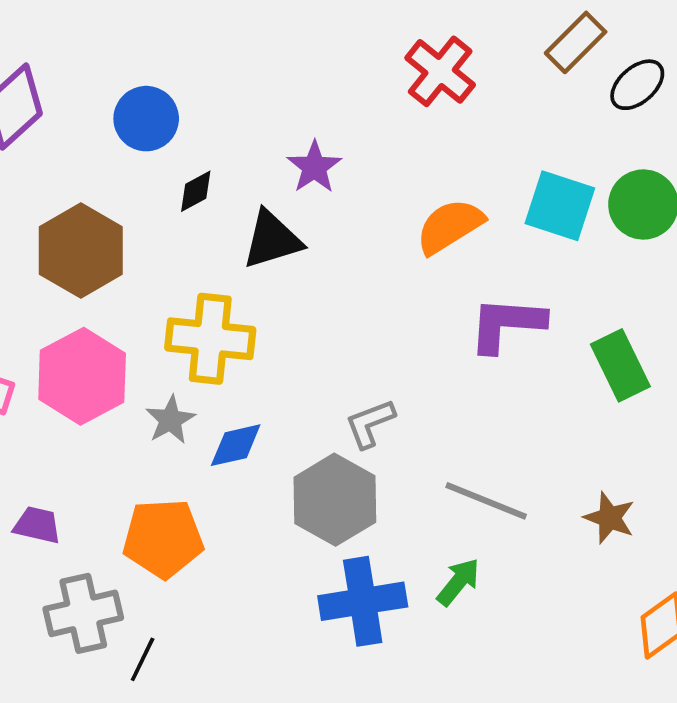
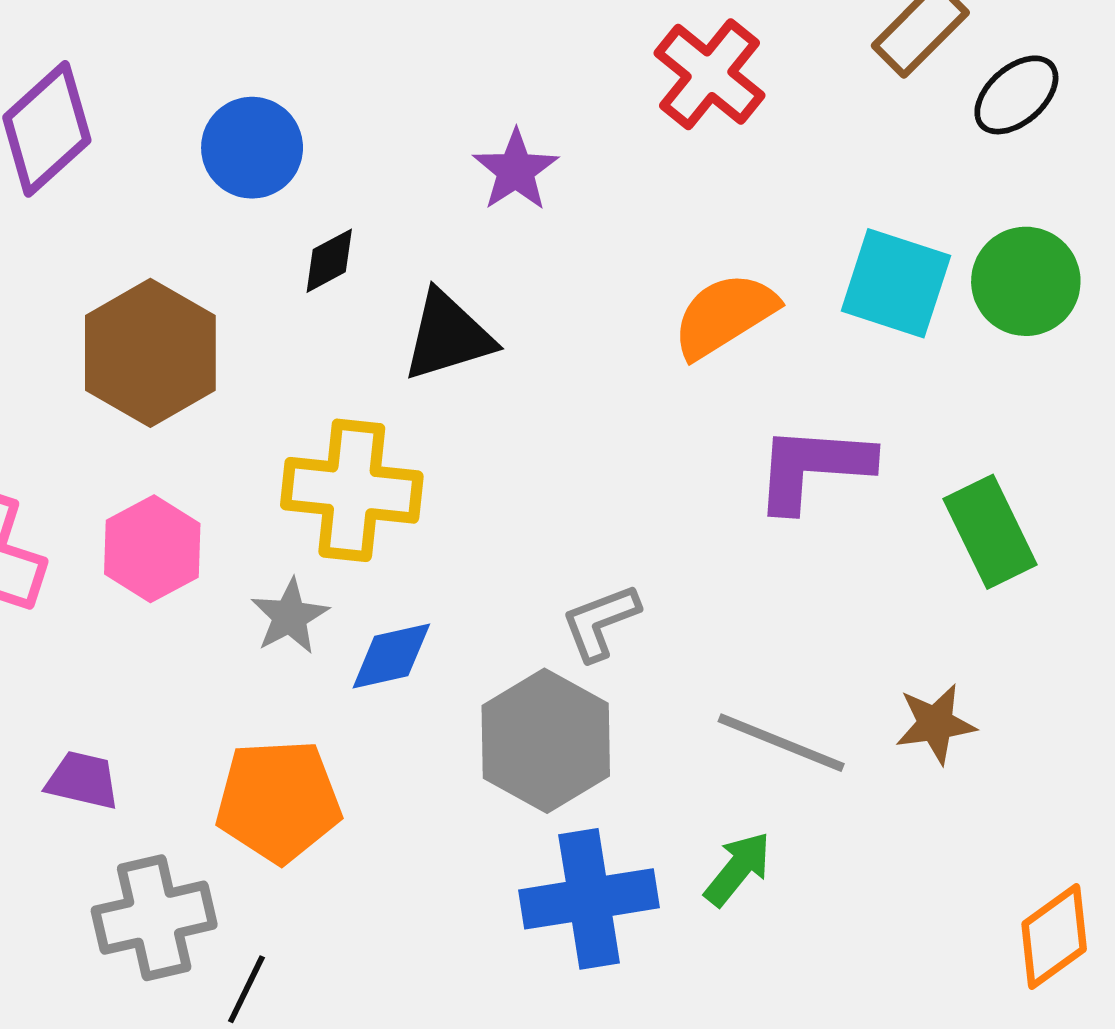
purple star: (314, 167) -> (516, 170), moved
pink hexagon: (82, 376) -> (152, 549), size x0.7
brown star: (609, 518) -> (935, 724), moved, turned -30

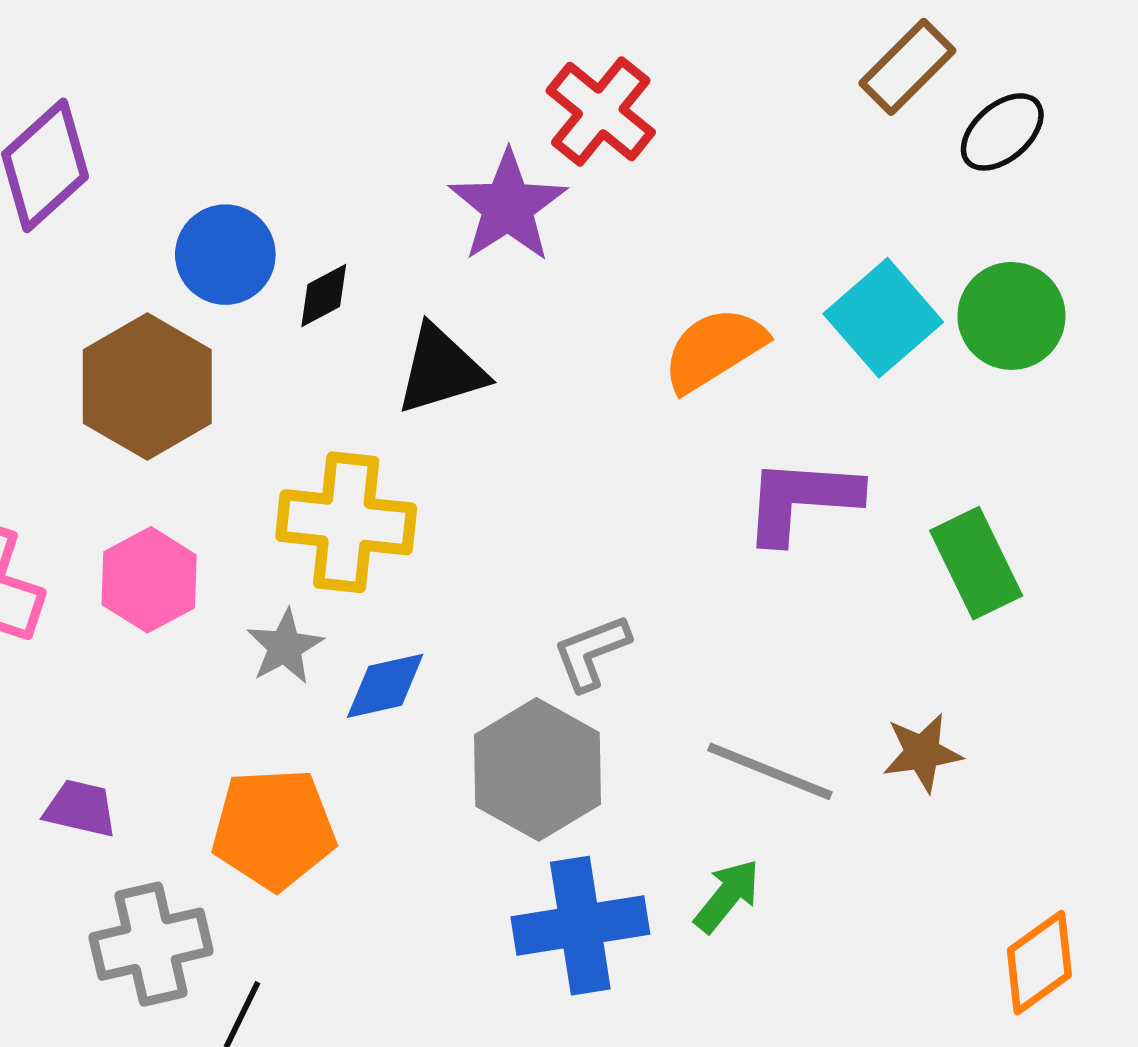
red cross: (710, 74) -> (601, 112), moved
blue circle: (252, 148) -> (225, 255), moved
purple star: (516, 170) -> (508, 206), size x1.4
cyan square: (896, 283) -> (883, 318), turned 31

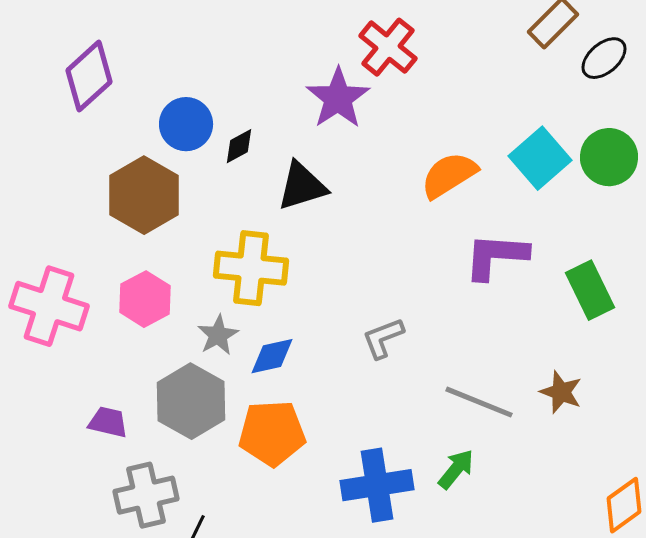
brown star: (922, 753) -> (561, 392), turned 30
gray hexagon: (538, 769) -> (191, 401), moved
orange pentagon: (274, 829) -> (272, 433), moved

